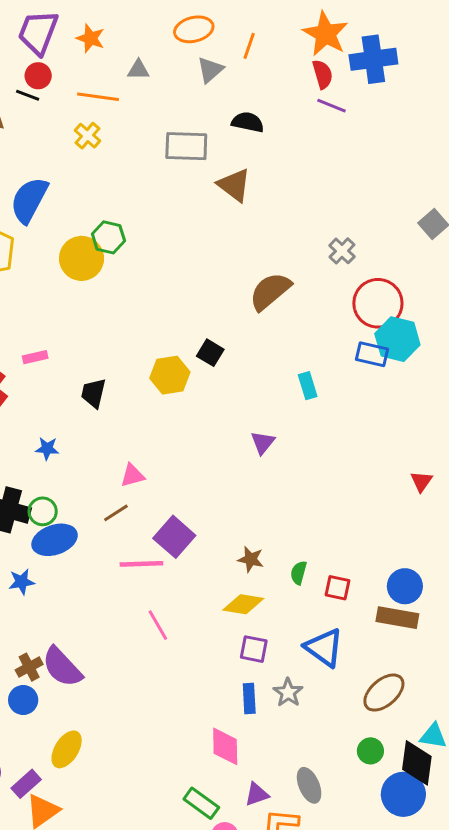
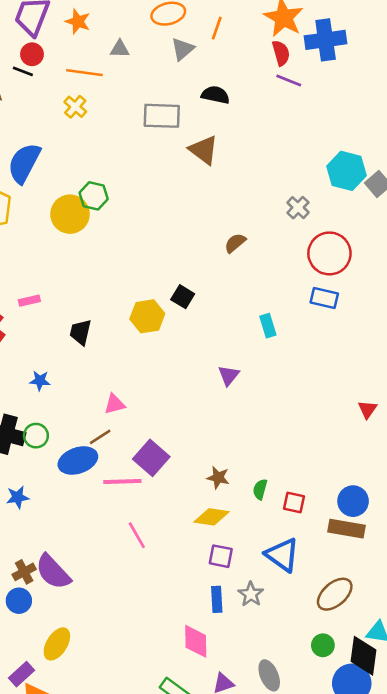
brown semicircle: (270, 291) -> (235, 243), size x0.6
cyan hexagon: (397, 339) -> (346, 171), moved
blue ellipse: (55, 540) -> (78, 460), moved

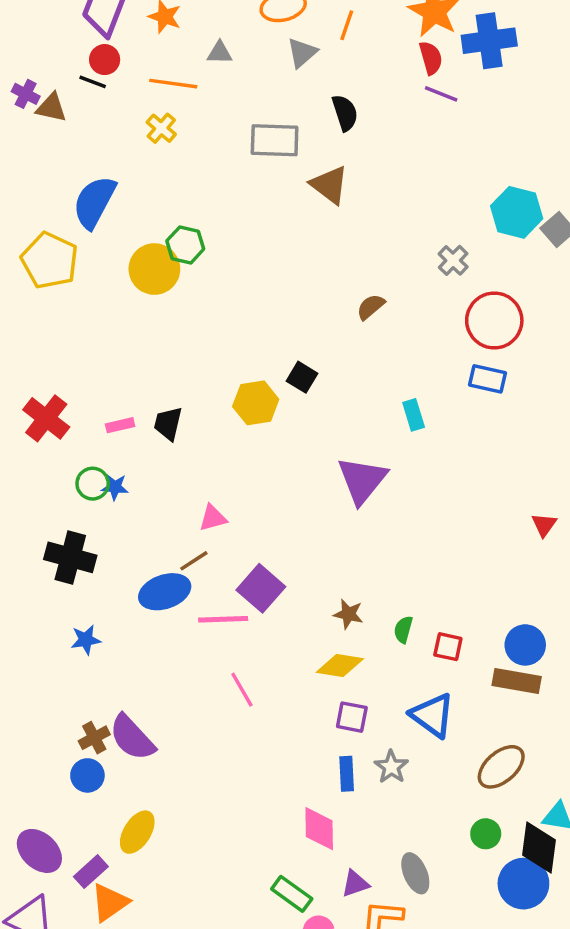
black semicircle: (215, 95) -> (345, 113), turned 60
pink rectangle: (29, 301) -> (120, 425), moved
purple triangle: (229, 375) -> (362, 480), size x1.8
green circle: (36, 436) -> (93, 484), moved

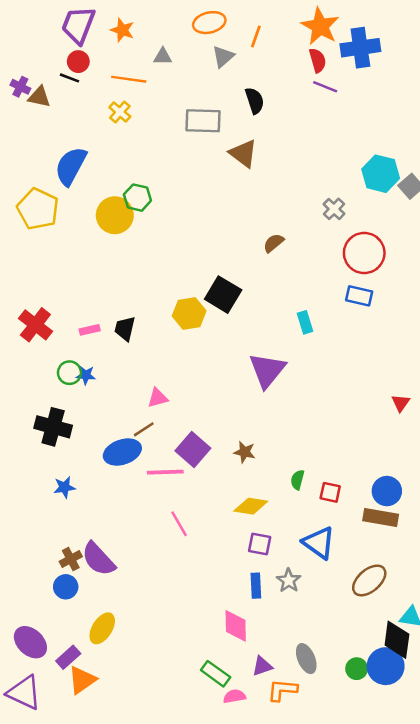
black square: (302, 377) -> (223, 295), size x1.6
brown star: (348, 614) -> (245, 452), moved
green circle: (486, 834) -> (357, 669), moved

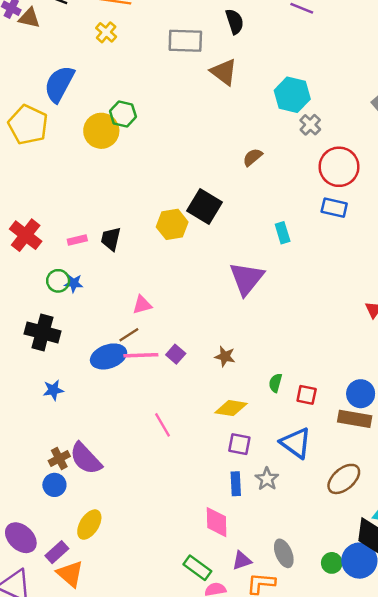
cyan hexagon: (381, 174) -> (292, 95), moved
purple square: (193, 449) -> (176, 354), size x0.6
pink line: (165, 472) -> (141, 355), moved
orange triangle: (82, 680) -> (70, 574), turned -44

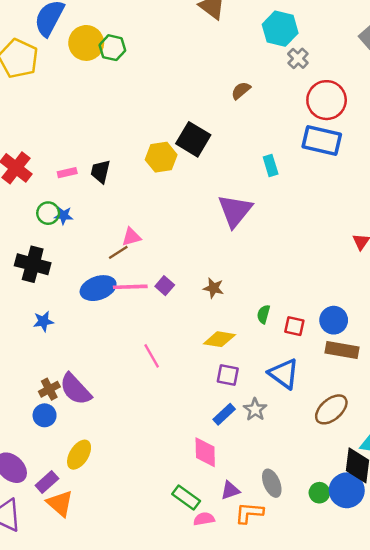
yellow circle: (101, 131) -> (86, 43), moved
blue rectangle: (334, 208) -> (322, 141), size x1.5
brown line: (129, 335) -> (118, 252), moved
blue circle: (361, 394) -> (334, 320), moved
blue rectangle: (236, 484) -> (224, 414), turned 50

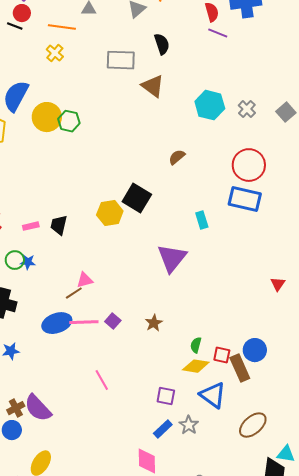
gray cross: (298, 58) -> (247, 109), moved
brown star: (213, 288) -> (154, 323), turned 30
yellow diamond: (219, 339) -> (196, 366), moved
brown rectangle: (342, 350) -> (240, 368), moved, turned 56

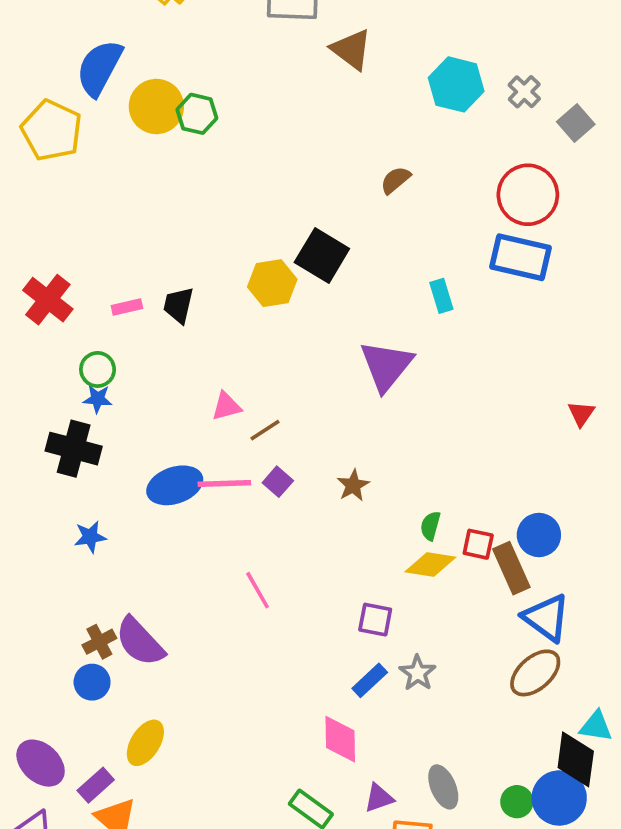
gray square: (286, 112) -> (576, 123), moved
blue star: (28, 262) -> (98, 399), moved
brown line: (74, 293) -> (265, 430), moved
blue triangle: (213, 395) -> (546, 618), moved

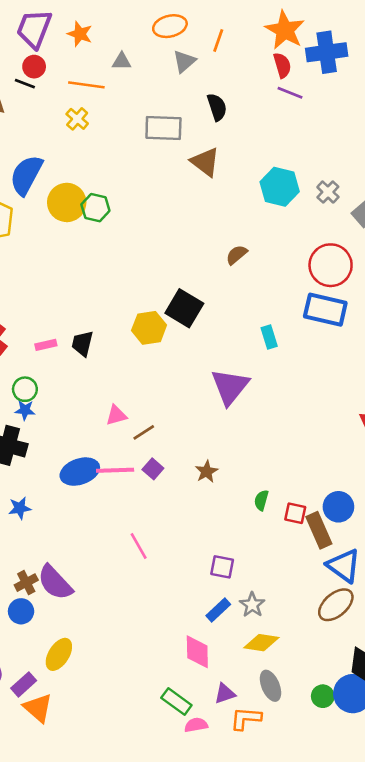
yellow diamond: (430, 564) -> (261, 643), moved

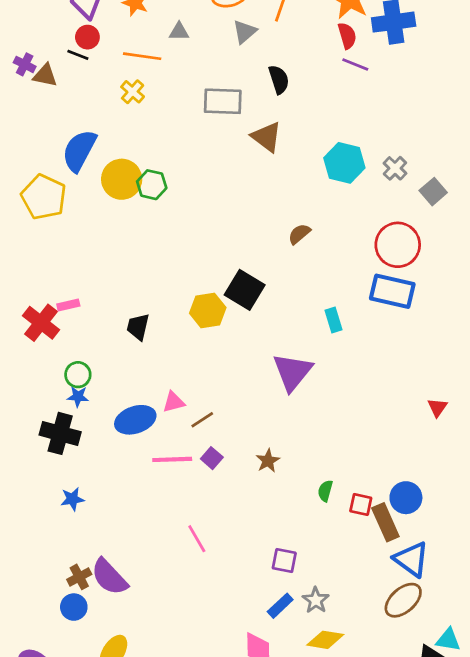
pink rectangle: (46, 345) -> (68, 305), moved
blue ellipse: (80, 472) -> (135, 420), moved

